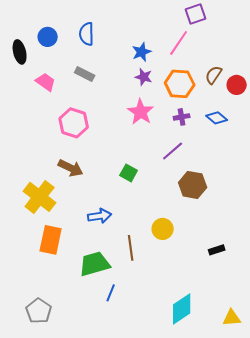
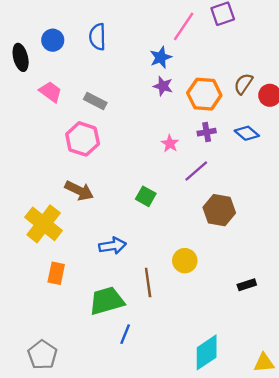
pink line: (179, 43) -> (184, 26), moved
gray rectangle: (85, 74) -> (95, 101), moved
pink star: (141, 112) -> (170, 144), moved, size x0.6
orange rectangle: (51, 240) -> (56, 273), size x0.7

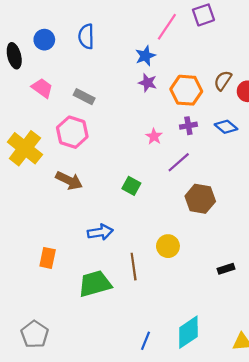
yellow cross: (44, 224) -> (25, 148), moved
blue line: (125, 334) -> (145, 341), moved

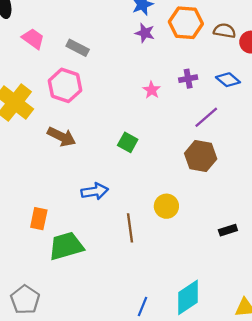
brown semicircle: (223, 81) -> (225, 31), turned 66
orange hexagon: (186, 90) -> (186, 23), moved
purple line: (179, 162) -> (206, 117), moved
green trapezoid: (95, 284) -> (66, 246), moved

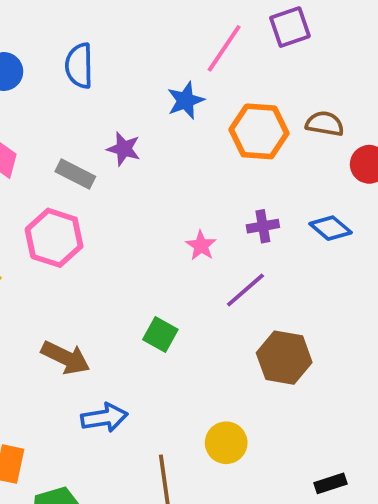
brown semicircle: (225, 31) -> (325, 124), moved
purple star: (145, 33) -> (124, 149), moved
purple line: (206, 117) -> (245, 290), moved
brown arrow: (62, 137) -> (66, 358), moved

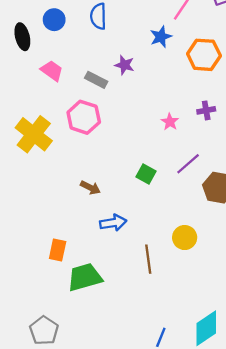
purple line: (245, 290) -> (188, 164), moved
brown arrow: (66, 358) -> (90, 188), size x0.7

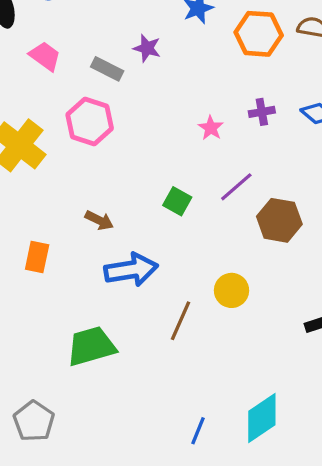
blue arrow: (113, 223) -> (131, 270), size x1.4
orange rectangle: (58, 250) -> (37, 257), moved
brown line: (148, 259) -> (180, 321), turned 32

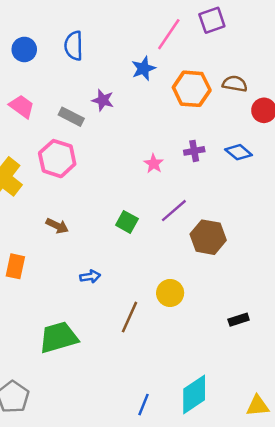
brown arrow: (99, 220) -> (57, 226), moved
blue arrow: (131, 270) -> (90, 276), size x0.5

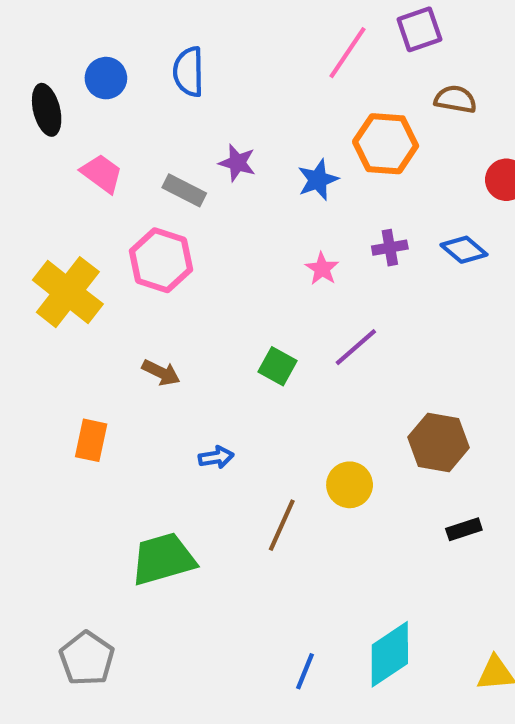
blue star: (143, 68) -> (318, 180), moved
brown semicircle: (235, 84) -> (455, 99), moved
brown hexagon: (208, 237) -> (439, 442), moved

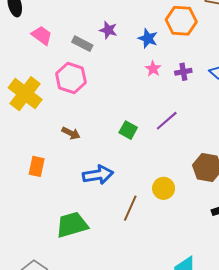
blue star: (318, 180) -> (148, 38), turned -30
pink star: (322, 269) -> (153, 69), moved
blue arrow: (216, 457) -> (98, 175), size x1.8

